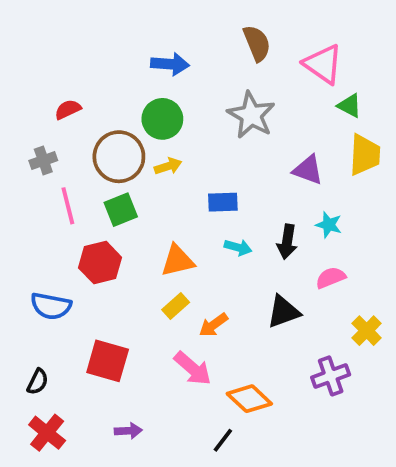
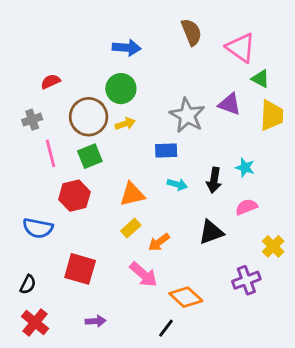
gray star: (251, 115) -> (187, 115), moved
purple triangle: (308, 170) -> (229, 104), moved

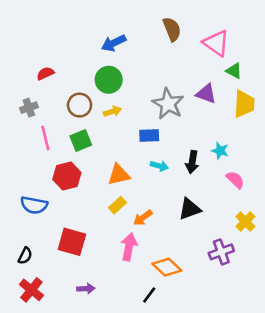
blue arrow: (127, 48) -> (114, 43), turned 150
brown circle: (89, 117) -> (80, 105), size x0.7
pink semicircle: (246, 207) -> (235, 180), moved, turned 66
pink arrow: (143, 275) -> (129, 247), turned -120

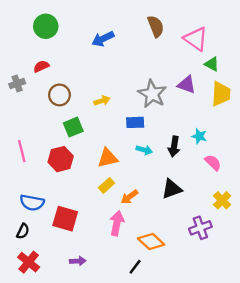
green circle: (109, 80) -> (46, 26), moved
brown circle: (80, 105) -> (59, 95), moved
gray cross: (29, 108) -> (17, 84), moved
pink line: (45, 138) -> (22, 151), moved
blue semicircle: (34, 205) -> (32, 203), moved

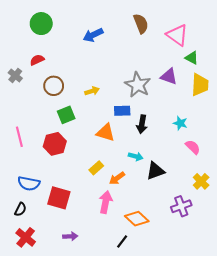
gray cross: (17, 84) -> (15, 75), turned -32
black arrow: (174, 147) -> (142, 124), moved
cyan arrow: (144, 150) -> (136, 156), moved
orange triangle: (108, 158) -> (106, 133), moved, turned 30

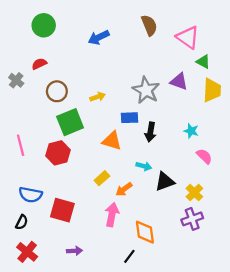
green square: (66, 115) -> (70, 122), size x1.4
yellow cross: (201, 181) -> (194, 193), moved
orange diamond: (137, 219) -> (145, 232), turned 40

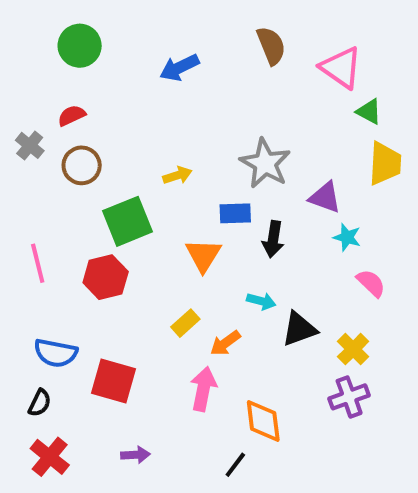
purple triangle: (179, 81) -> (325, 197), moved
brown circle: (57, 91) -> (82, 165), moved
orange triangle: (112, 141) -> (203, 255), turned 45

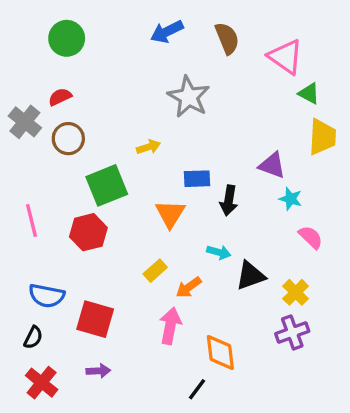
blue arrow: (179, 68) -> (167, 32), moved
gray cross: (30, 145) -> (25, 122), size x1.4
gray star: (265, 163) -> (189, 97), moved
purple arrow: (135, 455) -> (98, 371), moved

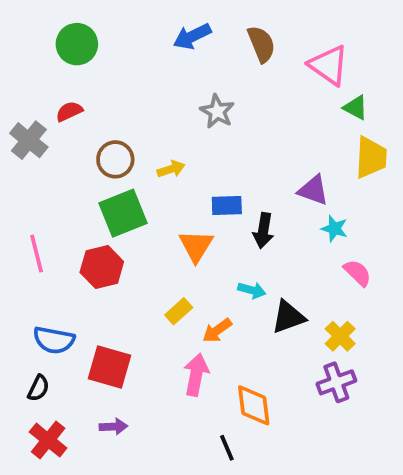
gray star: (189, 97) -> (217, 111), size x0.7
brown circle: (68, 139) -> (115, 159), moved
black line: (197, 389) -> (227, 448), turned -60

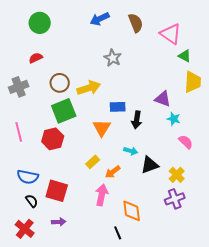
gray cross: (29, 140) -> (19, 87), moved, turned 30
yellow arrow: (171, 169) -> (89, 88), size x1.6
black semicircle: (38, 388) -> (32, 201), moved, turned -64

